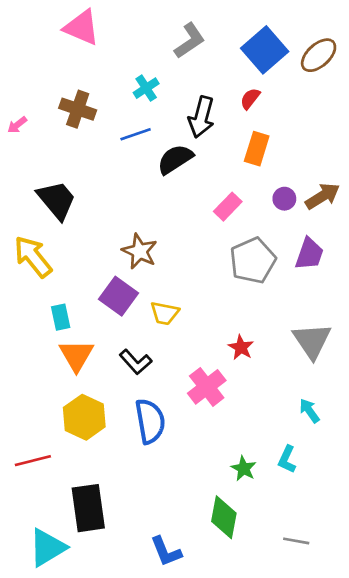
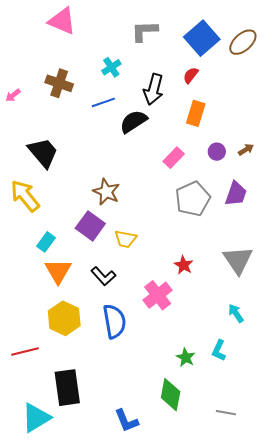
gray L-shape: (190, 41) -> (144, 31), turned -148
brown arrow: (323, 196) -> (246, 150), size x0.6
cyan rectangle: (61, 317) -> (46, 242), turned 48

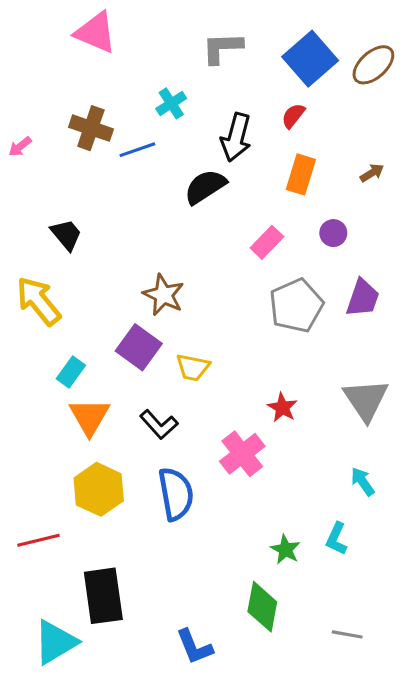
blue line: (103, 102) -> (137, 150), moved
brown arrow: (246, 150) -> (372, 173), moved
black trapezoid: (43, 153) -> (66, 235), size x0.7

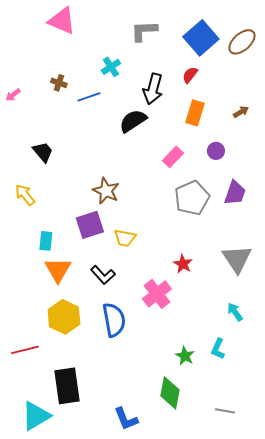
brown cross: (91, 128) -> (59, 83), size x0.6
yellow arrow: (38, 301) -> (25, 195), size x0.7
purple square: (139, 347) -> (90, 225), turned 36
cyan rectangle: (71, 372) -> (46, 241), turned -30

